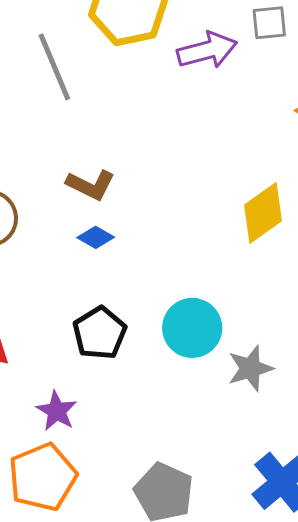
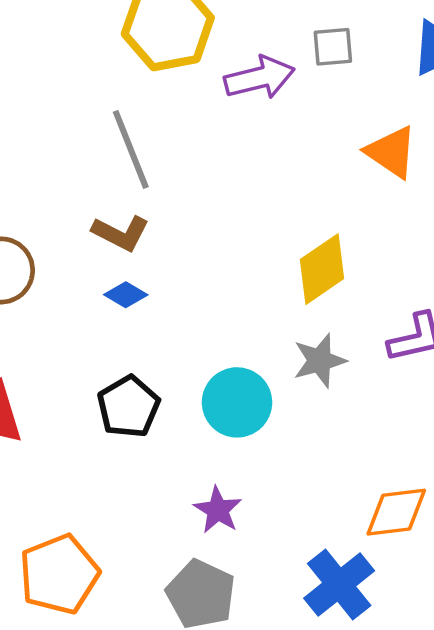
gray line: (54, 67) -> (131, 149), moved
gray star: (250, 368) -> (320, 361), moved
purple star: (57, 411) -> (218, 510), moved

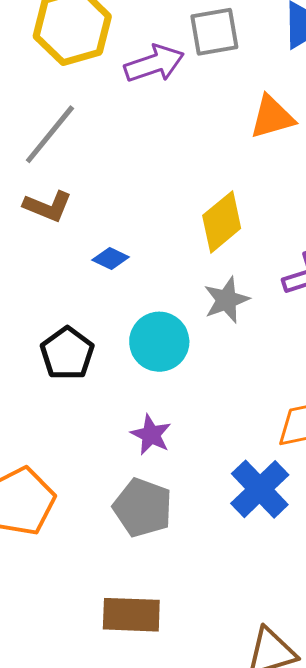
gray square: (333, 47) -> (214, 32), size x1.4
gray line: (131, 149) -> (50, 134), turned 66
orange triangle: (391, 152) -> (272, 117), turned -45
blue diamond: (126, 295) -> (111, 259), moved

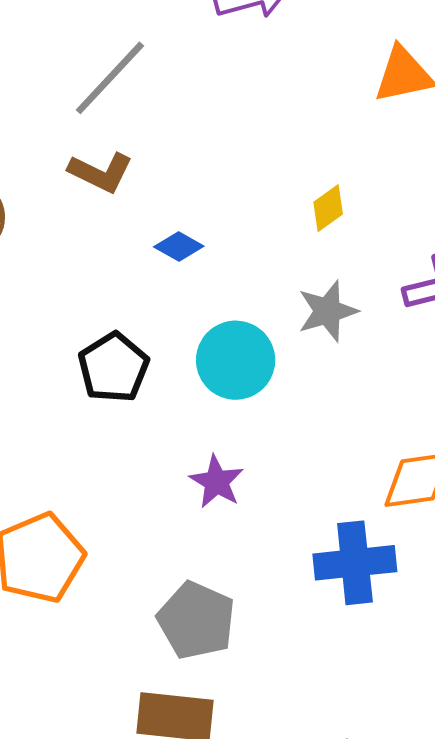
yellow diamond: (222, 222) -> (328, 208), size x0.6
blue cross: (260, 489) -> (355, 563), turned 34
gray pentagon: (143, 508) -> (196, 620), moved

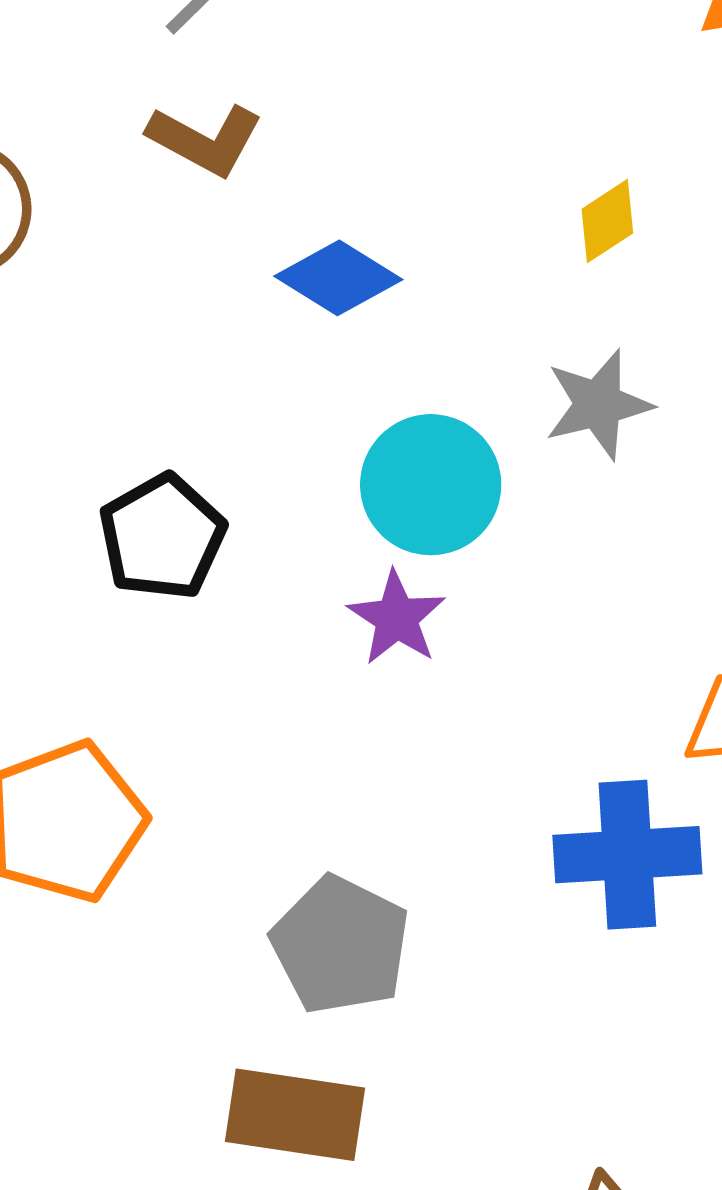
blue diamond: (179, 247) -> (338, 278), size x1.4
black pentagon: (114, 368) -> (162, 537), moved
purple star: (217, 482) -> (397, 618), moved

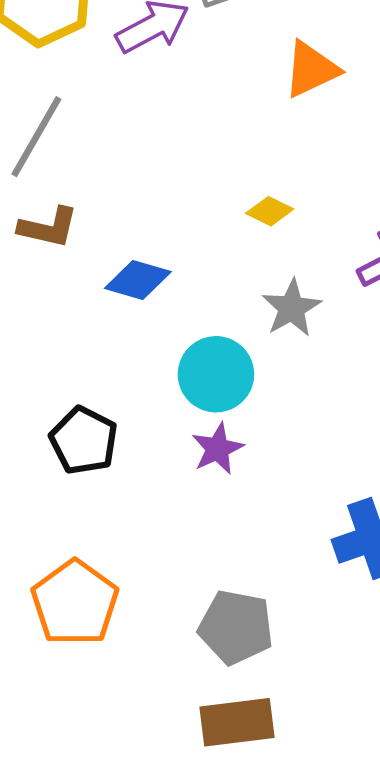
yellow diamond: (607, 221) -> (270, 211), turned 75
purple star: (397, 618) -> (218, 449), turned 30

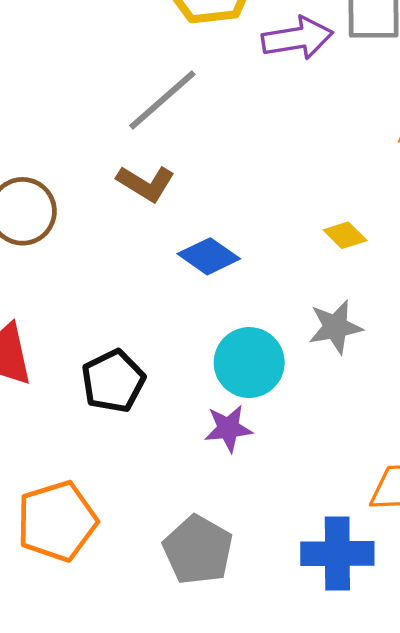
gray pentagon: (236, 627) -> (198, 550), moved

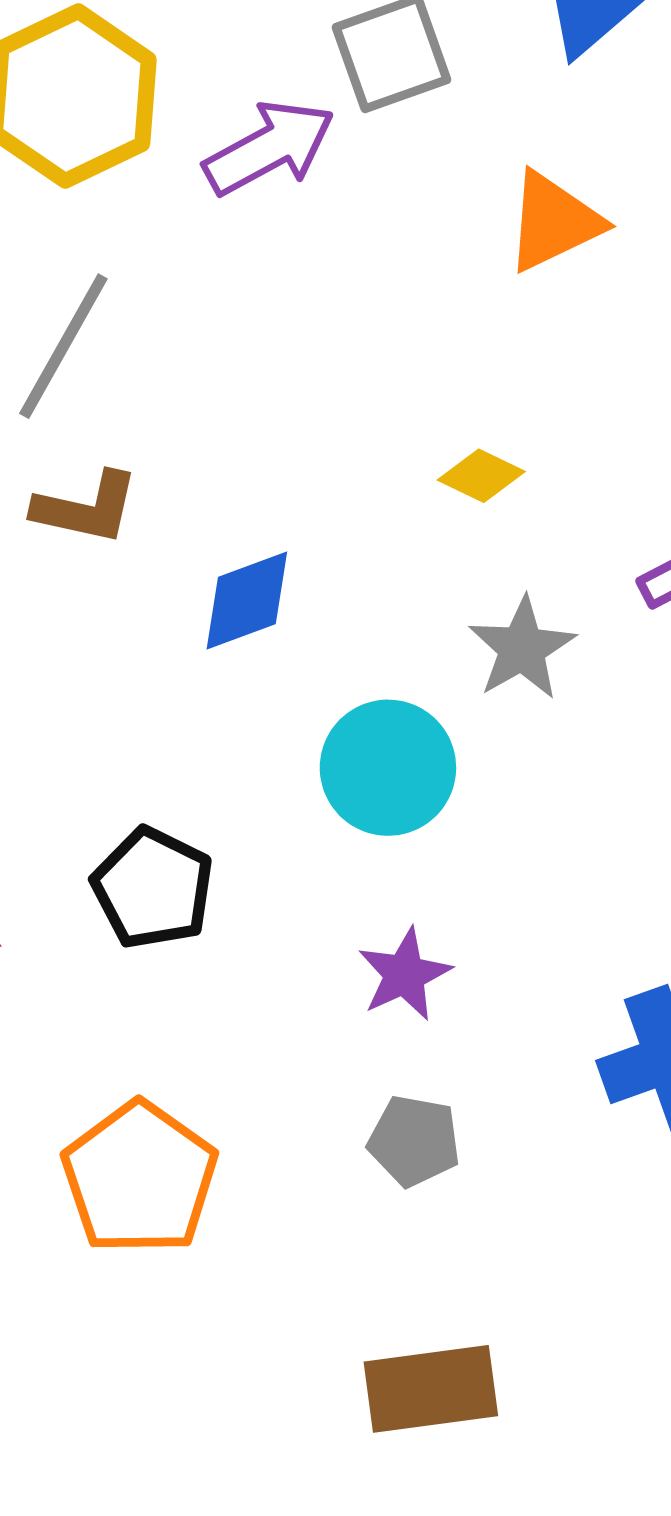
blue diamond: (209, 256) -> (247, 601), turned -36
purple star: (228, 428) -> (405, 974), moved
gray pentagon: (198, 550) -> (414, 1141), size x0.7

